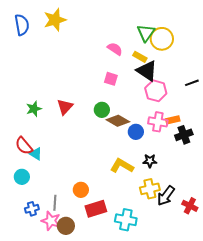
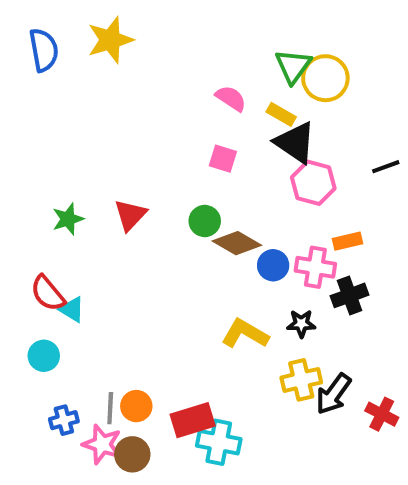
pink cross: (158, 122) -> (315, 267), moved
black cross: (184, 135) -> (350, 295), moved
orange circle: (81, 190) -> (136, 406), moved
cyan cross: (126, 220) -> (219, 442), moved

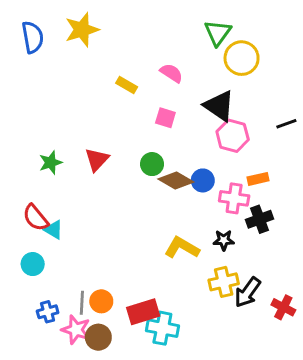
green triangle: (293, 66) -> (218, 33), moved
yellow rectangle: (281, 114) -> (127, 85), moved
blue circle: (273, 265) -> (203, 180), moved

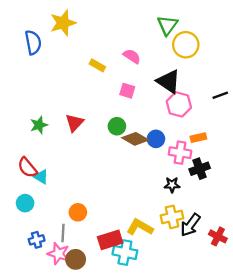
blue semicircle: (33, 37) -> (33, 42), moved
yellow L-shape: (182, 248) -> (140, 227), moved
orange circle: (101, 301) -> (78, 212), moved

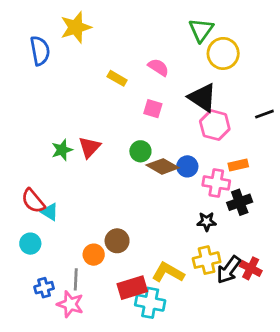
green star: (39, 125) -> (62, 150), moved
red cross: (218, 236) -> (251, 268), moved
brown circle: (76, 259) -> (117, 241), moved

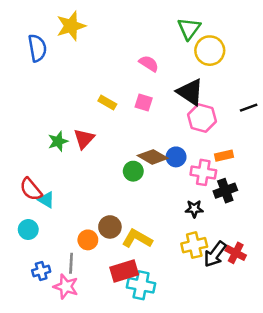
yellow rectangle: (117, 78) -> (107, 102), moved
green circle: (140, 151) -> (133, 171), moved
yellow L-shape: (168, 272) -> (137, 239), moved

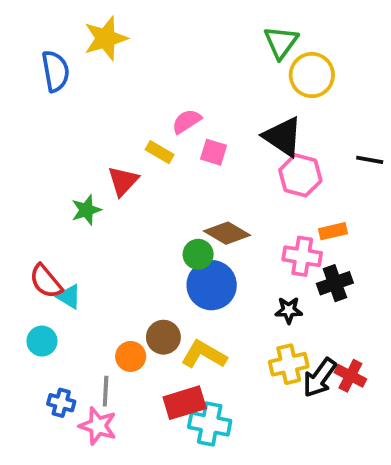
pink semicircle: (149, 64) -> (187, 121), moved, turned -66
black line: (249, 108) -> (370, 160), turned 30
red triangle: (84, 139) -> (123, 181), moved
blue circle: (176, 157) -> (212, 285), moved, size x1.6
blue cross: (41, 271) -> (61, 403), turned 30

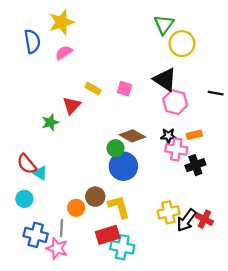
pink semicircle: (187, 121) -> (64, 53), moved
black star: (289, 310) -> (168, 136), moved
yellow L-shape: (204, 355) -> (119, 207), turned 45
blue cross: (61, 403) -> (36, 235), size x1.5

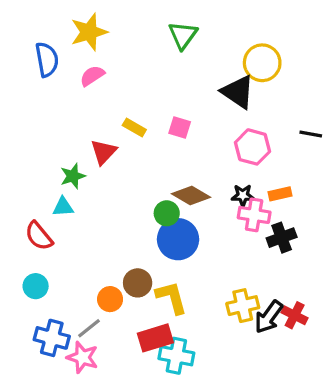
green triangle: (164, 24) -> (183, 35), moved
black triangle: (165, 80) -> (238, 92), moved
cyan triangle: (40, 173) -> (63, 207), moved, turned -35
gray line: (62, 228) -> (89, 328), turned 48

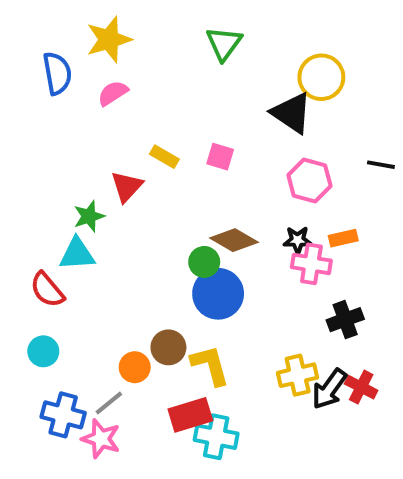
cyan triangle: (63, 207) -> (77, 254), size x1.4
black cross: (282, 238) -> (345, 320), moved

